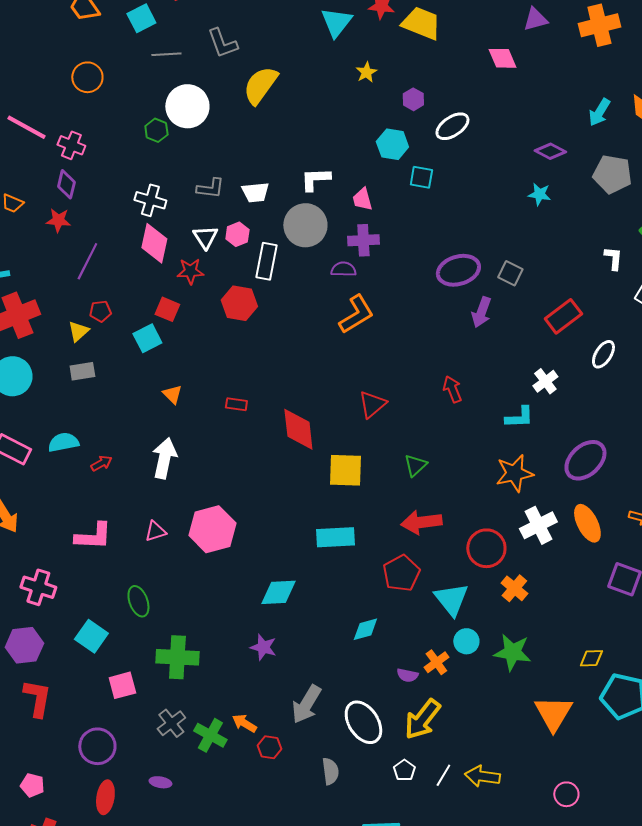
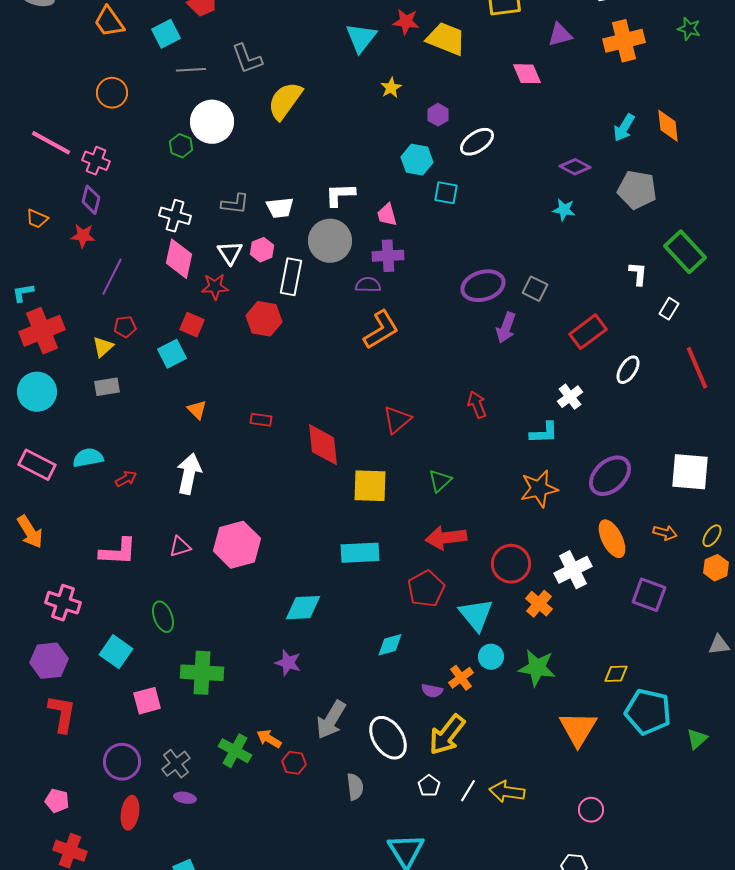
white cross: (538, 525) -> (573, 570), moved
gray cross: (171, 723) -> (176, 764), moved

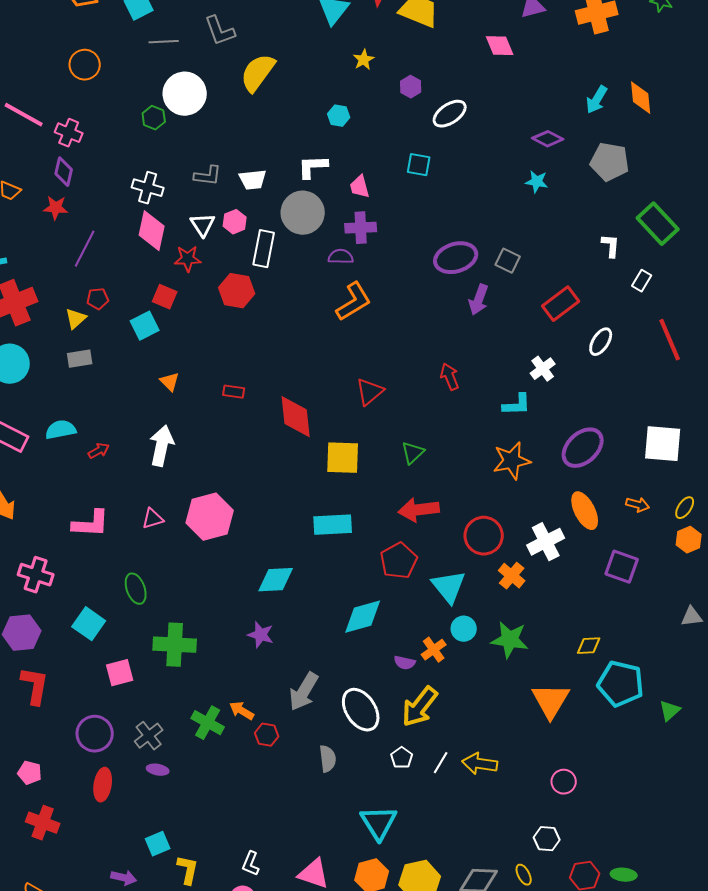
cyan hexagon: (417, 160) -> (339, 116), moved, size x0.7
cyan diamond: (390, 645) -> (363, 617), size x1.5

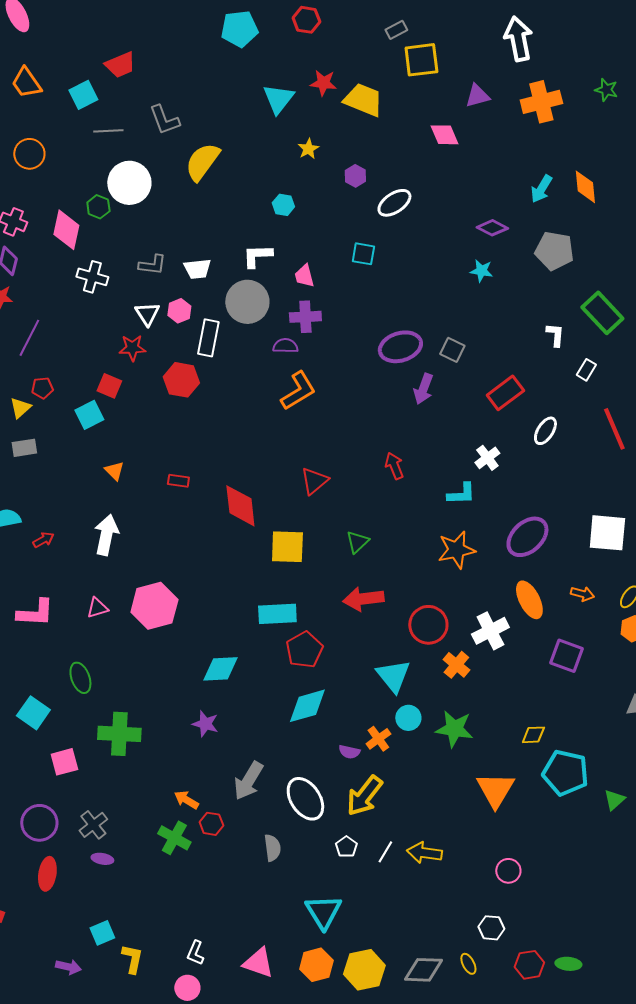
pink diamond: (152, 231) -> (66, 230), moved
red pentagon: (399, 561) -> (304, 650), moved
green cross: (208, 723) -> (174, 838), moved

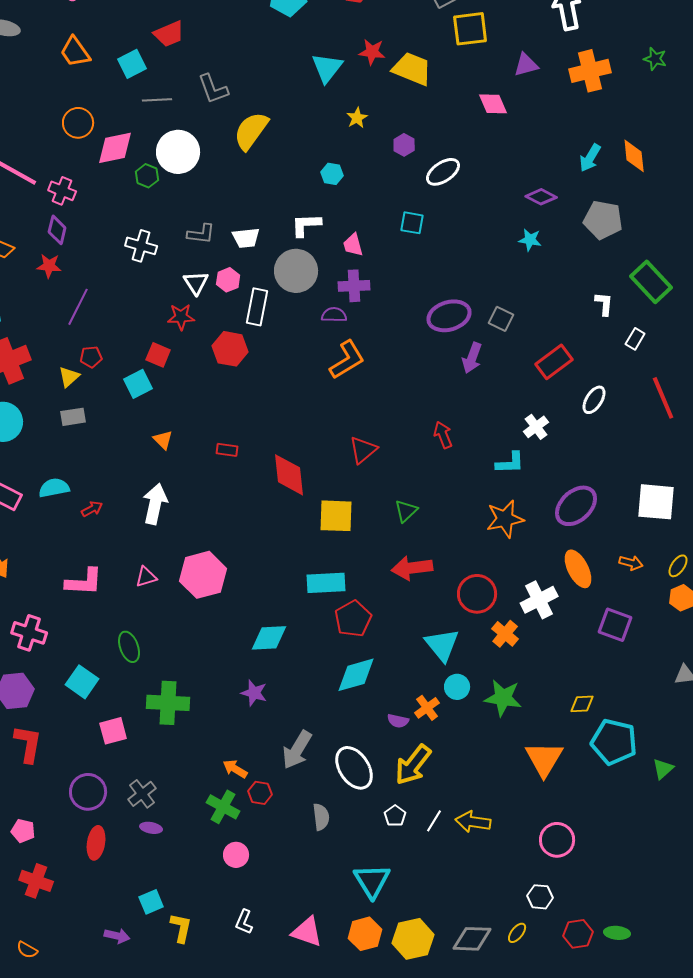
pink diamond: (66, 230) -> (115, 148), moved, turned 66
pink circle: (508, 871) -> (557, 840), size x1.4
yellow ellipse: (468, 964) -> (517, 933), turned 65
pink circle: (187, 988) -> (236, 855), moved

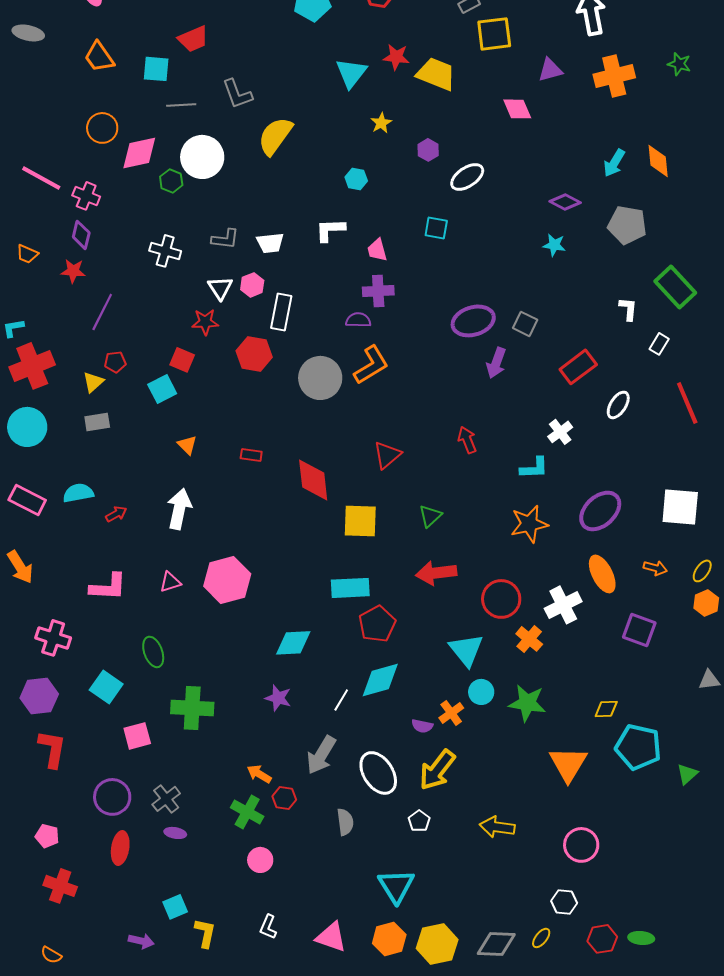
cyan square: (132, 64) -> (156, 69), turned 32
gray circle: (296, 271) -> (320, 378), moved
white line: (434, 821) -> (341, 700), moved

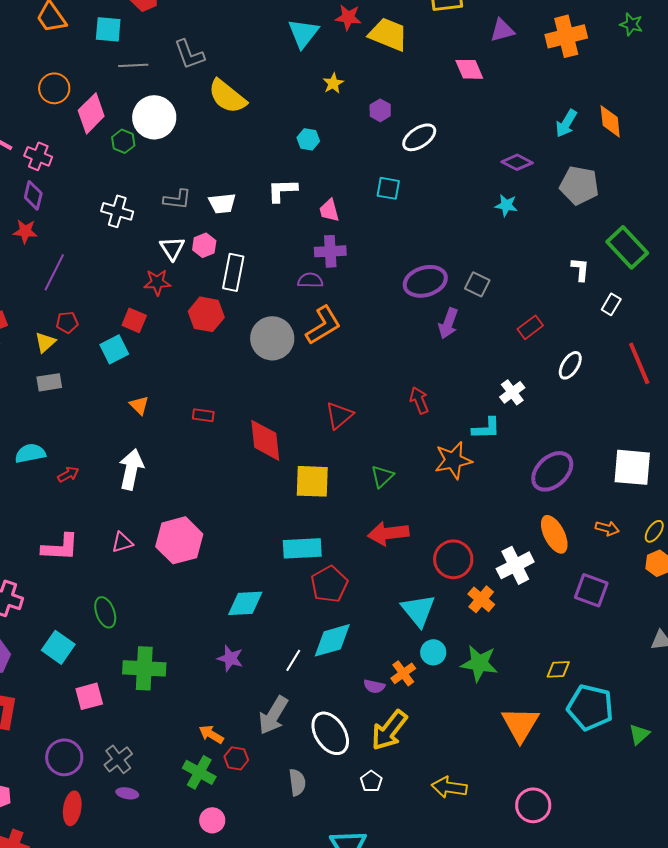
yellow semicircle: (275, 136) -> (227, 96), turned -87
pink diamond: (139, 153) -> (91, 113), turned -33
red rectangle: (578, 367) -> (530, 327), size x0.7
orange star: (529, 524) -> (453, 460), moved

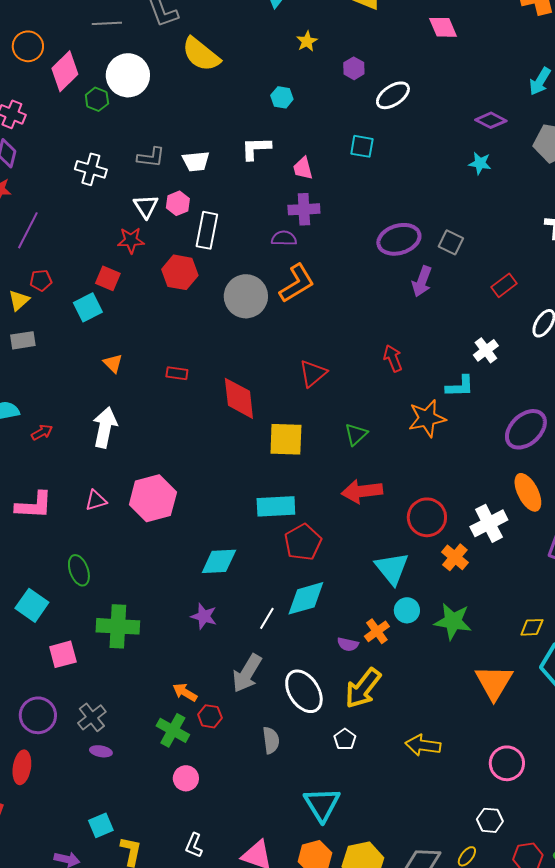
red ellipse: (72, 808) -> (22, 767), moved

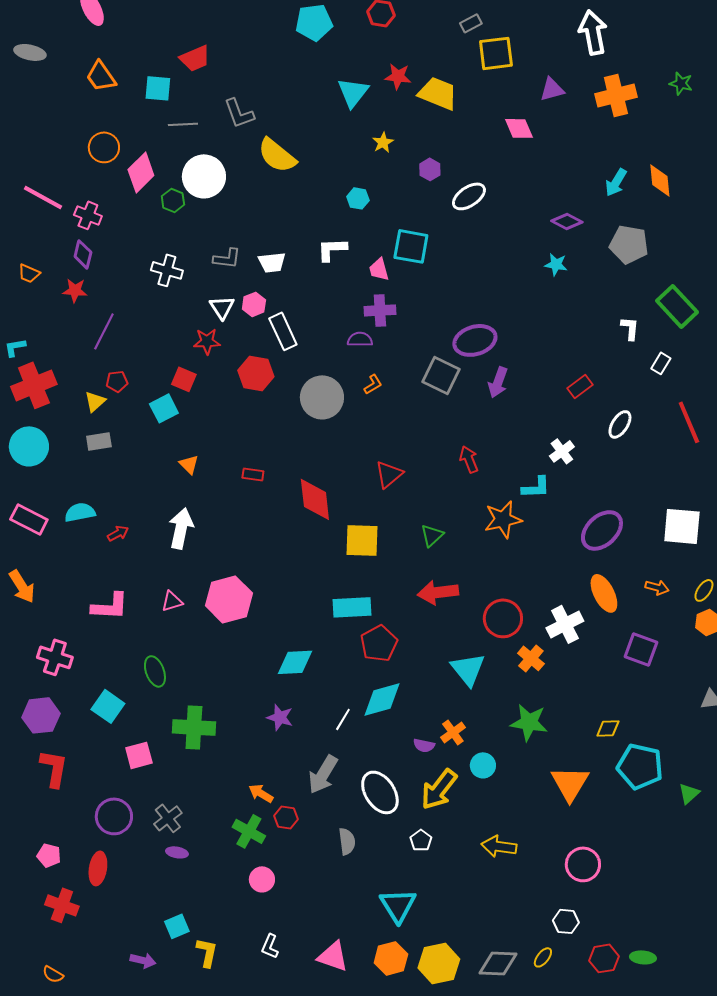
cyan square: (362, 146) -> (411, 246), moved, size x1.5
white rectangle: (207, 230) -> (283, 331), turned -36
gray square: (451, 242) -> (441, 375), moved, size x1.5
orange L-shape: (297, 283) -> (373, 384), size x0.5
cyan circle: (407, 610) -> (483, 765), moved

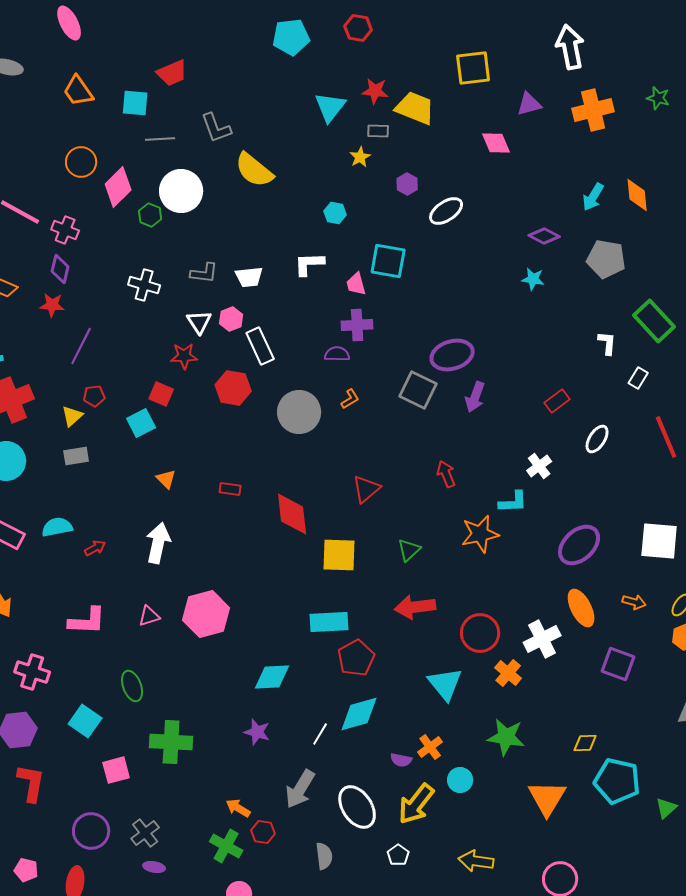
gray rectangle: (471, 23) -> (378, 131), moved, turned 30

